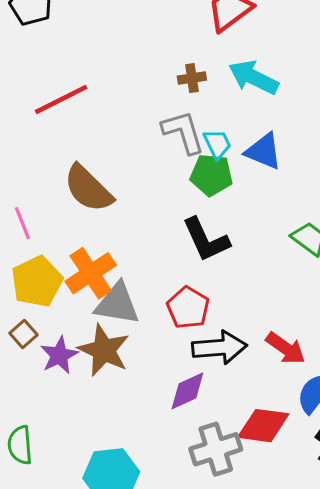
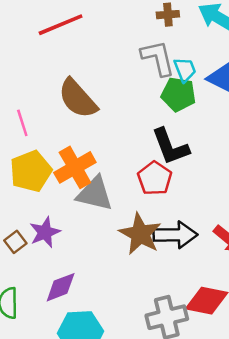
red pentagon: (188, 308) -> (155, 178), moved
brown square: (24, 334) -> (15, 242), moved
brown star: (104, 350) -> (140, 234), moved
purple diamond: (187, 391) -> (61, 287), moved

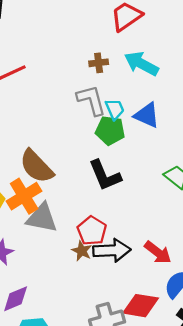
brown semicircle: (78, 99) -> (36, 166), moved
red pentagon: (155, 178) -> (92, 231), moved
brown star: (140, 234) -> (82, 251), size x0.6

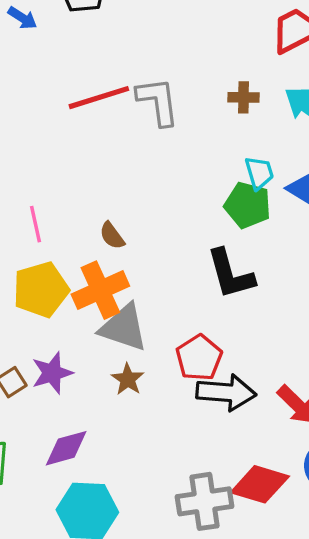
gray L-shape: (91, 100) -> (158, 101), moved
brown semicircle: (36, 166) -> (112, 236), moved, size x0.5
brown star: (82, 251) -> (128, 379), moved

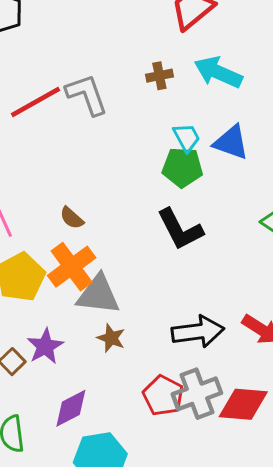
red pentagon: (199, 358) -> (163, 396), moved
gray cross: (205, 501) -> (197, 394), moved

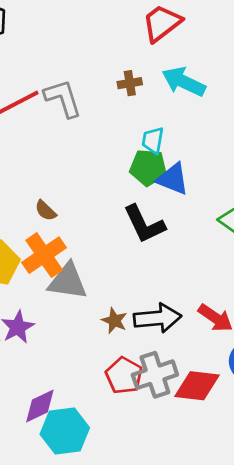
cyan trapezoid: (187, 138) -> (153, 140), turned -144
blue triangle: (231, 142) -> (173, 179), moved
brown star: (111, 338) -> (114, 321), moved
purple diamond: (71, 408) -> (40, 406), moved

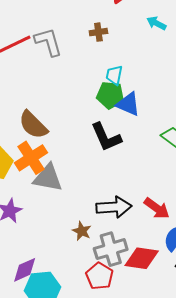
cyan arrow: (184, 82) -> (156, 23), moved, size x0.6
brown semicircle: (46, 211) -> (33, 125), size x1.8
brown star: (114, 321) -> (82, 231), moved
red pentagon: (124, 376) -> (100, 276), moved

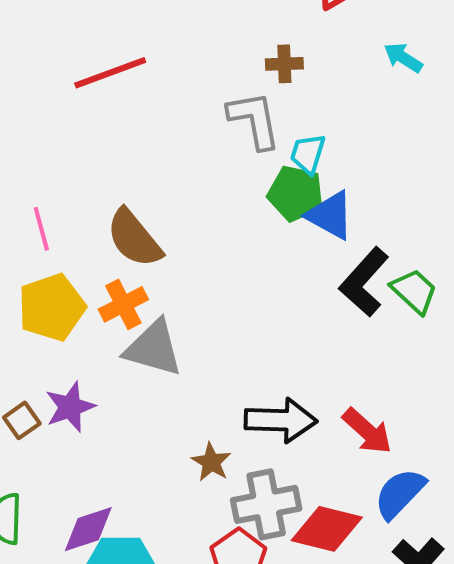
gray L-shape: (48, 42) -> (254, 120), moved
black L-shape: (106, 137) -> (364, 282), moved, turned 60
orange cross: (31, 158) -> (123, 304), size x0.7

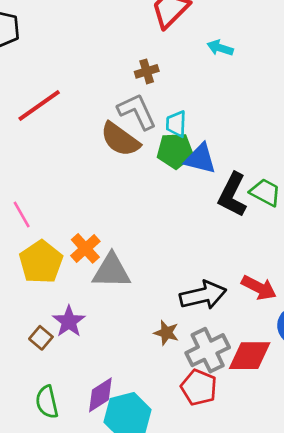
brown semicircle: (134, 238) -> (120, 139), moved

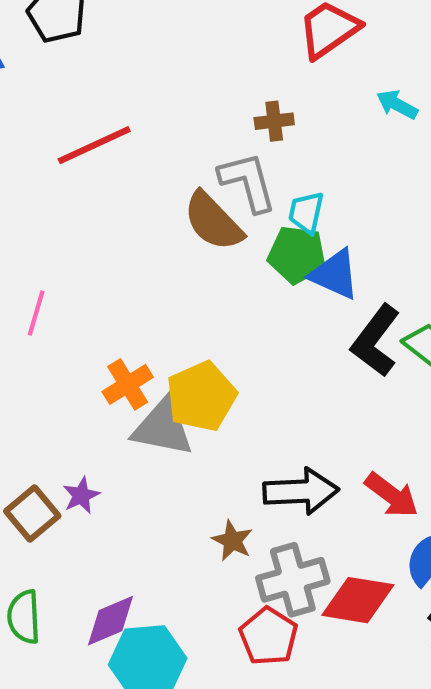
pink line: (22, 215) -> (36, 313), turned 36
yellow pentagon: (41, 262) -> (201, 396), moved
purple star: (69, 321) -> (81, 495), size x0.7
brown square: (41, 338) -> (32, 514), size x1.4

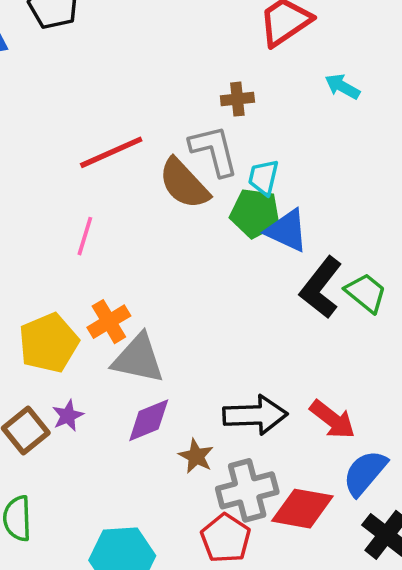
red line: (94, 145) -> (111, 152), moved
pink line: (36, 313) -> (85, 236), moved
yellow pentagon: (201, 396) -> (49, 343), moved
purple diamond: (110, 621) -> (149, 420), moved

